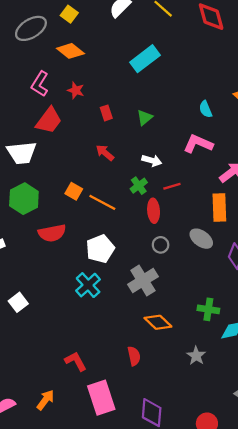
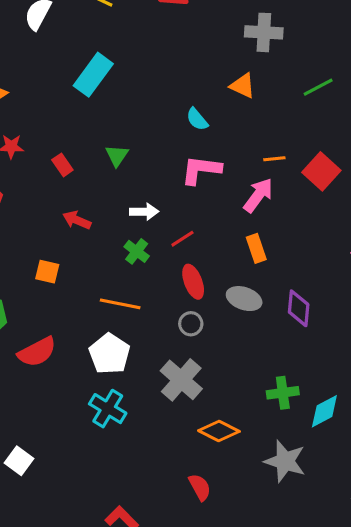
orange square: (74, 191) -> (47, 272), moved
orange line: (102, 202) -> (120, 304), moved
orange rectangle: (219, 207) -> (256, 248), size x0.7
red ellipse: (154, 211) -> (193, 282), moved
gray star: (196, 356) -> (285, 461), size x1.5

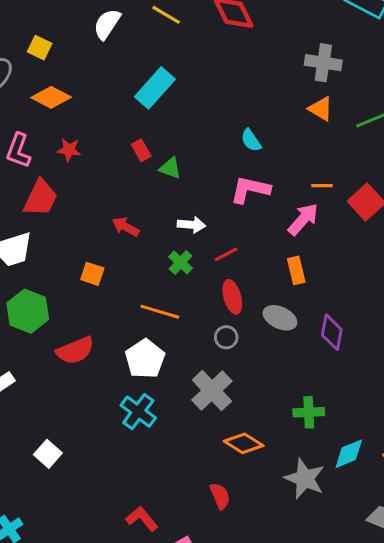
orange triangle: (243, 86) -> (321, 109), moved
green triangle: (117, 156) -> (170, 168), turned -50
red rectangle: (62, 165) -> (141, 150), moved
cyan diamond: (324, 411) -> (349, 454), moved

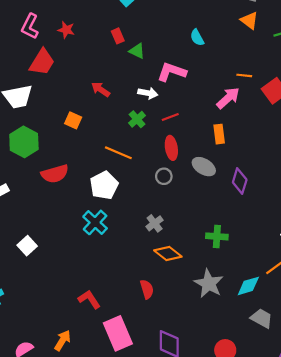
pink L-shape: (250, 190) -> (172, 72), moved
gray cross: (212, 391) -> (155, 223), moved, size x0.6
cyan diamond: (349, 454) -> (248, 286), moved

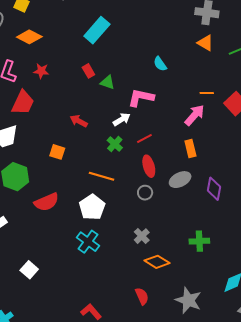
white arrow: (148, 93) -> (122, 119), turned -36
gray ellipse: (204, 167) -> (180, 180), turned -50
gray star: (209, 284) -> (188, 300), moved

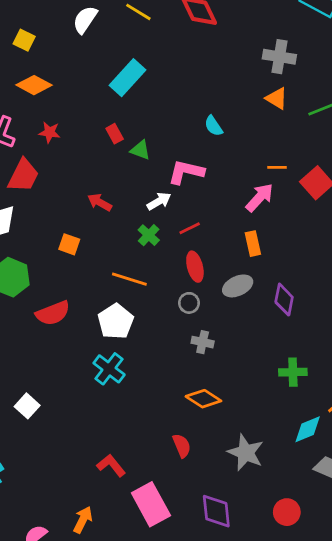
gray cross: (142, 236) -> (203, 342), moved, turned -35
green cross: (199, 241) -> (293, 372), moved

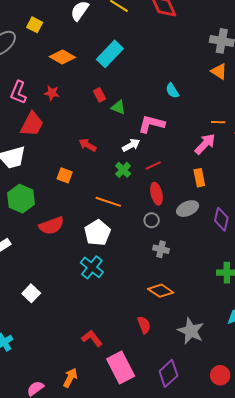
orange diamond: (34, 85) -> (62, 57), moved
purple diamond: (216, 511) -> (168, 373), turned 52

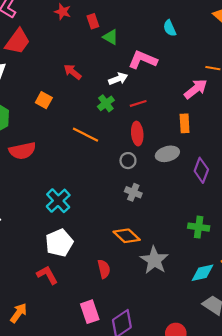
red star: (52, 93) -> (63, 12), moved
white pentagon: (97, 233) -> (59, 243), moved
gray star: (191, 331) -> (154, 260), moved
pink rectangle: (121, 367) -> (90, 312), moved, size x0.7

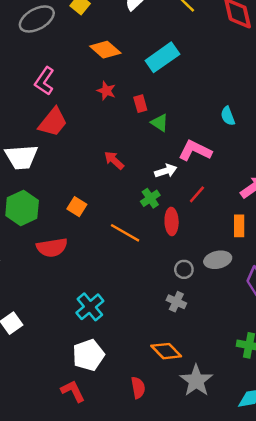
orange square: (44, 100) -> (77, 207), moved
red line: (138, 103) -> (197, 194), moved, turned -35
red ellipse: (137, 134) -> (172, 221), moved
gray circle: (128, 161) -> (184, 269), moved

